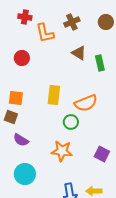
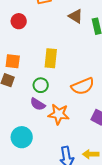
orange semicircle: (86, 103) -> (83, 86), moved
green circle: (71, 122) -> (41, 85), moved
purple semicircle: (21, 140) -> (38, 104), moved

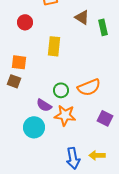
yellow rectangle: (51, 58) -> (54, 46), moved
green circle: (41, 85) -> (61, 90), moved
cyan circle: (22, 137) -> (34, 127), moved

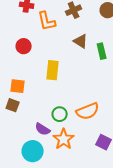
orange star: (65, 115) -> (64, 139), turned 30

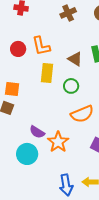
orange L-shape: (47, 21) -> (41, 46), moved
brown triangle: (81, 41) -> (75, 59), moved
green circle: (60, 114) -> (71, 86), moved

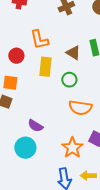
red circle: (18, 49) -> (16, 56), moved
orange semicircle: (82, 114) -> (80, 108), turned 30
orange star: (58, 142) -> (72, 148), moved

